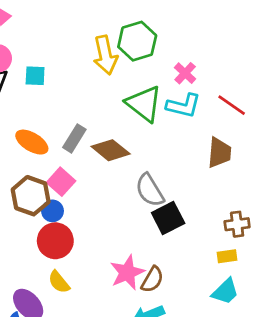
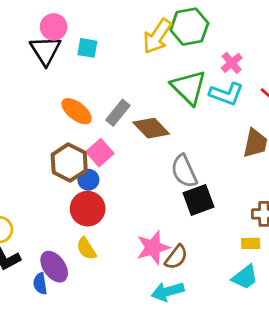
yellow arrow: (105, 55) -> (157, 36), turned 39

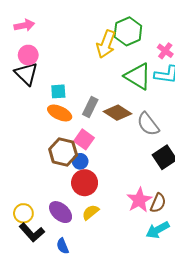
cyan square: (87, 48) -> (58, 91), moved
gray semicircle: (184, 171) -> (148, 124), moved
yellow semicircle: (86, 249) -> (90, 212), turned 96
purple ellipse: (54, 267) -> (61, 212), moved

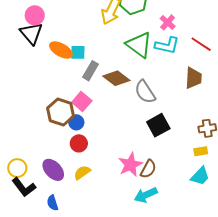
cyan square: (58, 91) -> (78, 52), moved
orange ellipse: (60, 113) -> (61, 50), moved
red circle: (85, 183) -> (79, 143), size x0.7

